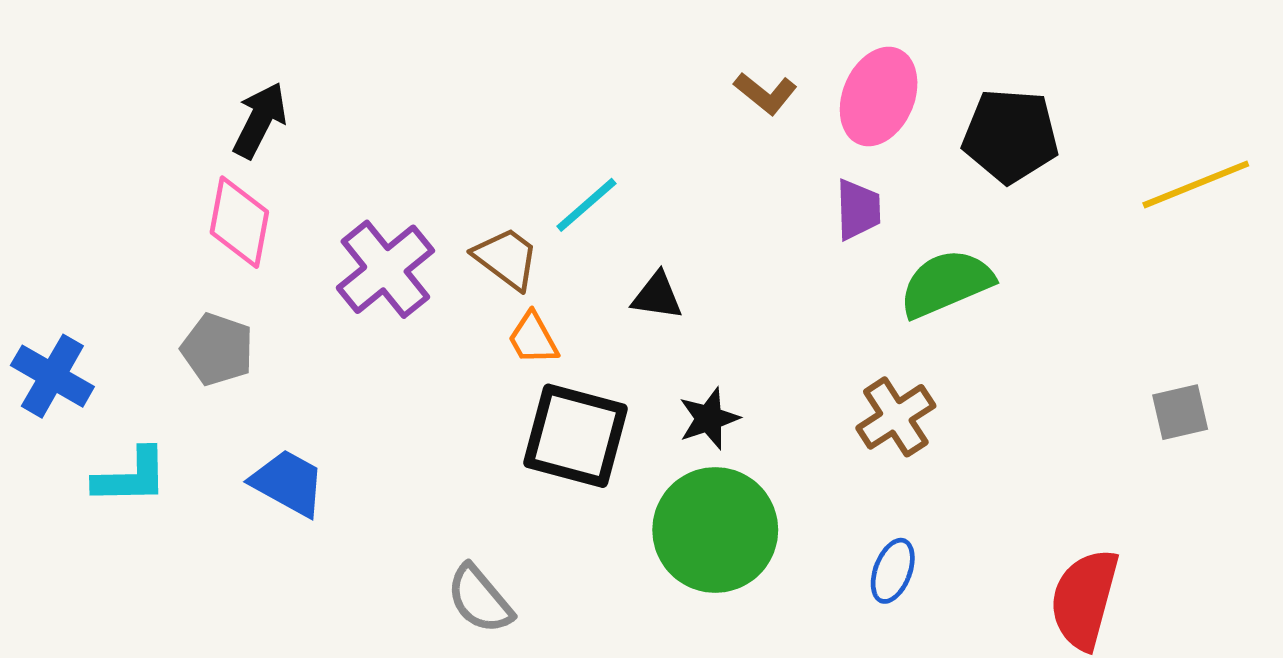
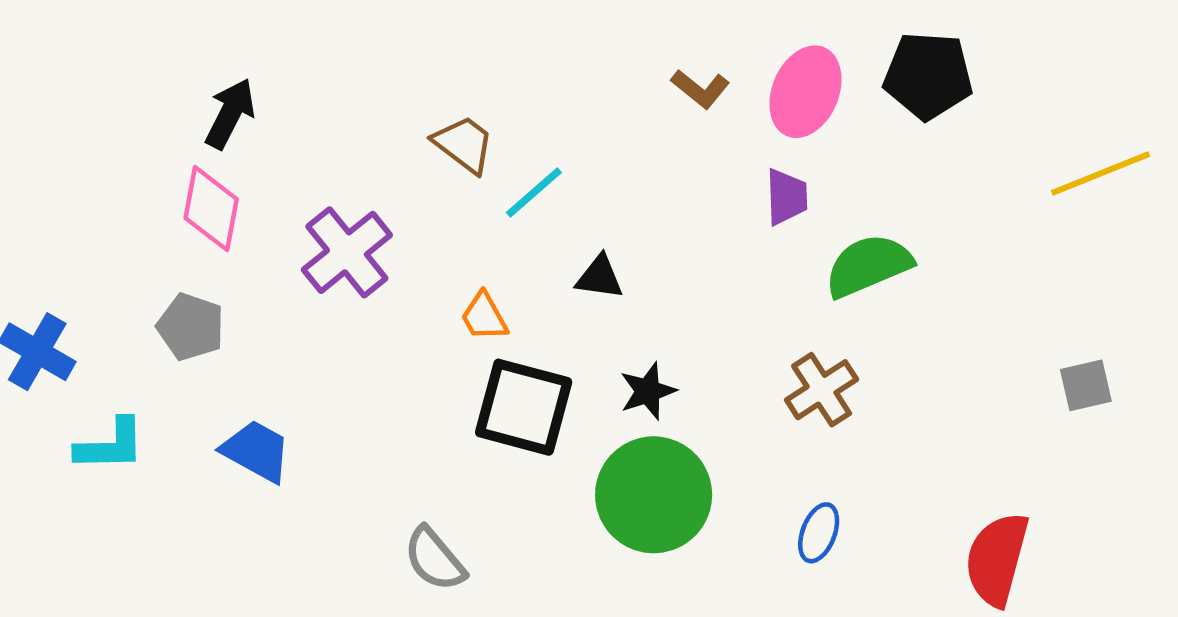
black pentagon: (1011, 136) -> (928, 76), moved
brown trapezoid: (506, 258) -> (464, 144), moved

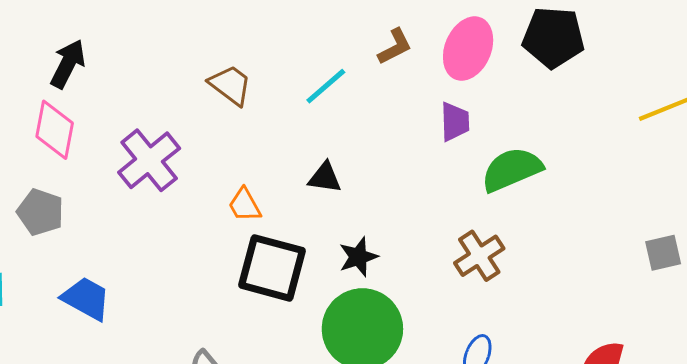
brown L-shape: (700, 89) -> (395, 47), turned -66
cyan line: (534, 192) -> (326, 86), moved

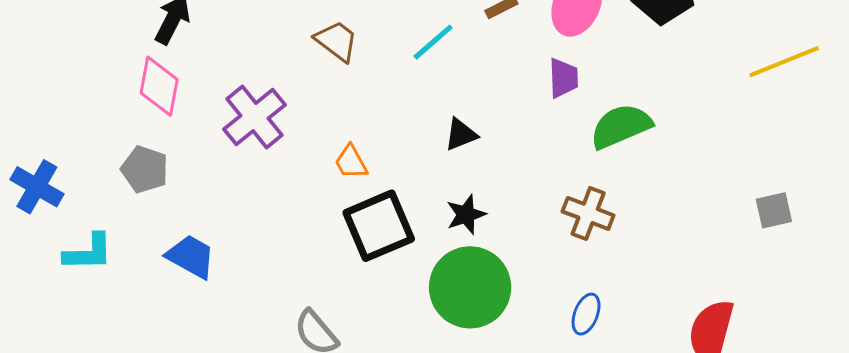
black triangle: (325, 178) -> (461, 134), moved, turned -30
brown cross: (479, 256) -> (588, 213), turned -36
black square: (272, 268) -> (379, 226), turned -38

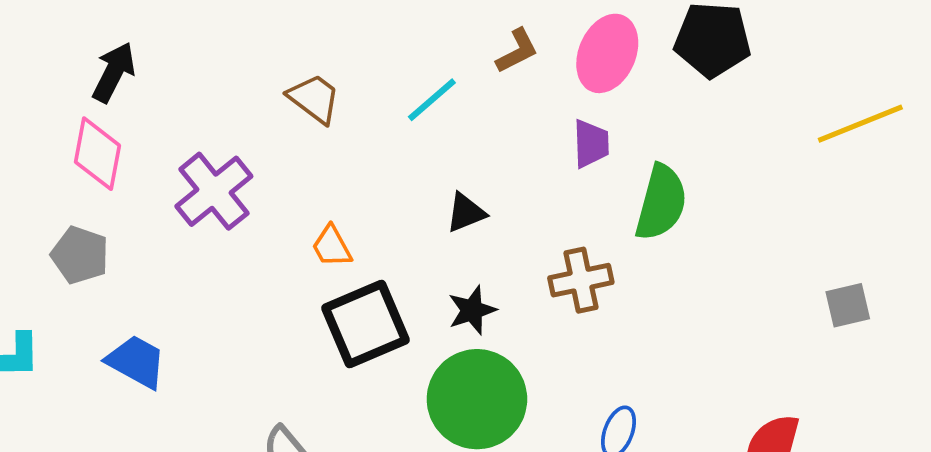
green semicircle: (621, 126) -> (661, 203), turned 128
brown cross: (588, 213) -> (581, 280), moved, turned -33

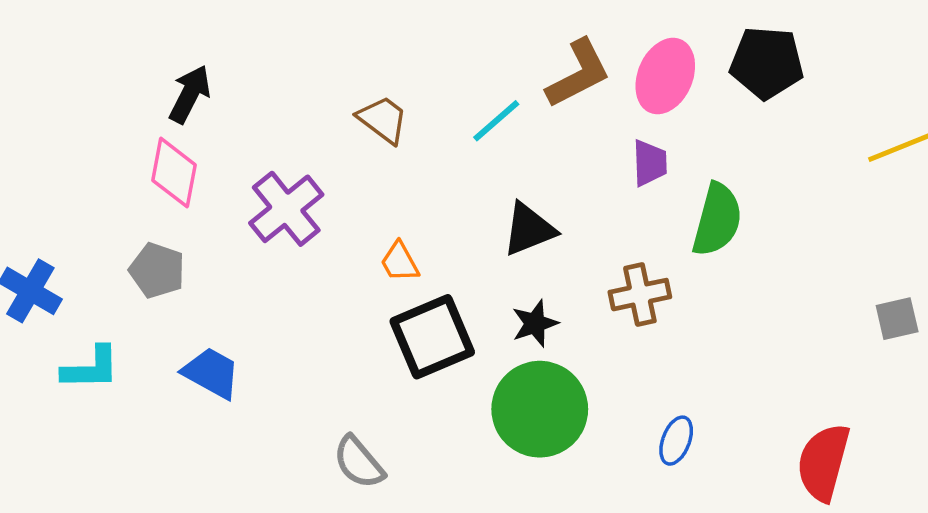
brown L-shape: (517, 51) -> (578, 74), size x1.6
black triangle: (466, 213) -> (529, 229), size x1.4

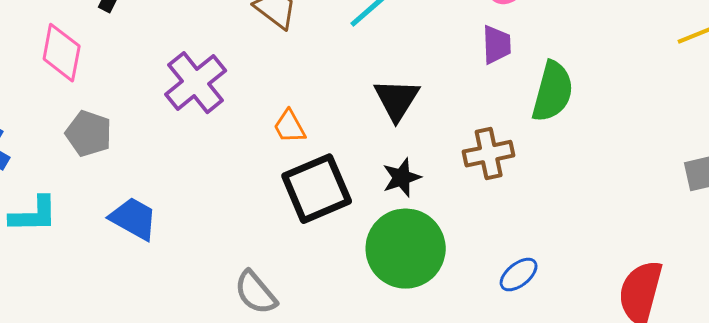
pink diamond: (174, 173) -> (62, 53), moved
black triangle: (529, 229) -> (397, 100), turned -36
blue ellipse: (676, 441) -> (519, 275), turned 30

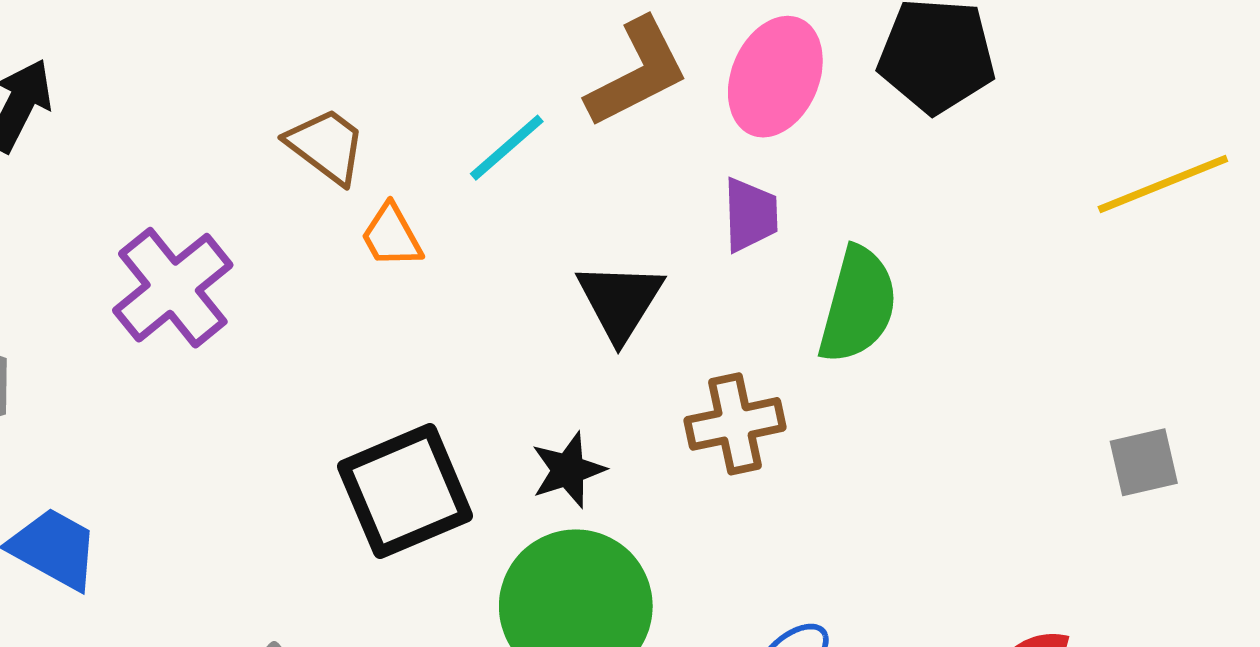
black triangle: (397, 100) -> (620, 301), moved
orange trapezoid: (290, 127) -> (392, 236), moved

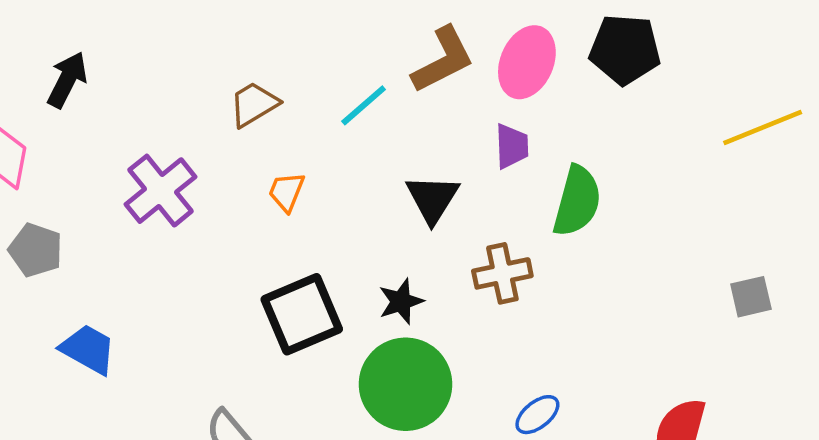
brown trapezoid: (326, 146) -> (254, 104), turned -68
orange trapezoid: (392, 236) -> (287, 192), moved, turned 51

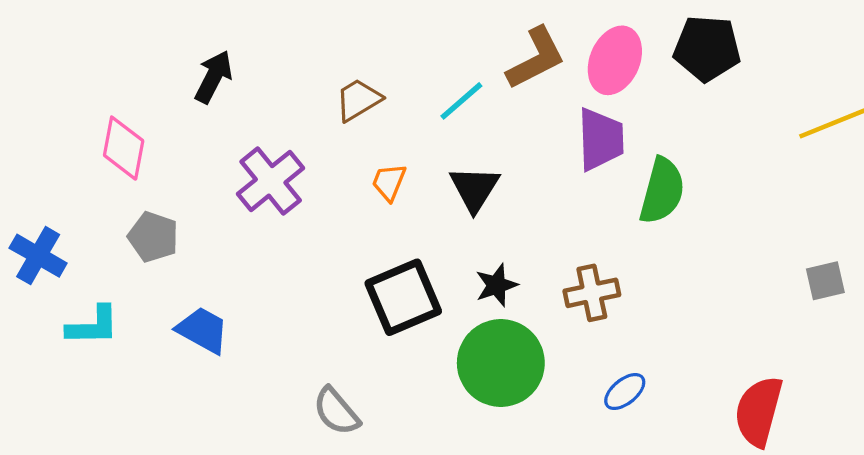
black arrow: (67, 80) -> (214, 77), moved
purple trapezoid: (512, 146) -> (601, 139), size x1.5
black triangle: (432, 199) -> (475, 189), moved
brown cross: (502, 273) -> (592, 293), moved

